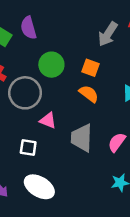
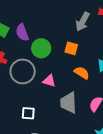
purple semicircle: (29, 28) -> (22, 32), moved
orange semicircle: (89, 94) -> (82, 73), moved
pink triangle: (48, 121) -> (49, 81), moved

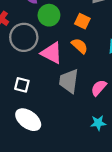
orange semicircle: (82, 73) -> (80, 46), moved
pink triangle: (49, 81) -> (52, 53), size x1.5

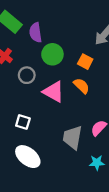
gray circle: (24, 37) -> (27, 75), size x0.6
gray trapezoid: (69, 81) -> (72, 137), moved

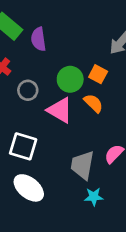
green circle: (52, 54) -> (70, 79), moved
white square: (23, 122) -> (23, 146), size x1.5
cyan star: (97, 163) -> (94, 197), moved

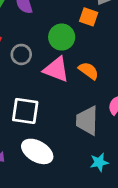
orange square: (98, 74) -> (89, 17), moved
orange semicircle: (93, 103) -> (89, 71), moved
cyan star: (94, 197) -> (99, 162), moved

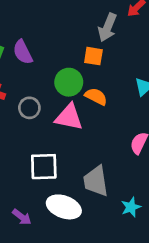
orange semicircle: (89, 71) -> (96, 96), moved
gray trapezoid: (87, 121) -> (96, 181), moved

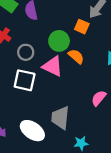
white square: (44, 167) -> (25, 80), moved

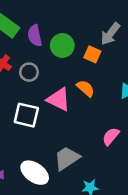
green circle: (59, 41) -> (62, 45), moved
gray circle: (26, 52) -> (29, 72), moved
gray trapezoid: (60, 118) -> (67, 158), turned 50

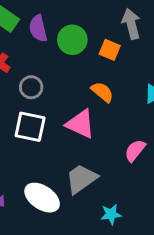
gray arrow: (110, 34) -> (131, 24), turned 130
gray circle: (29, 72) -> (31, 87), moved
pink triangle: (59, 99) -> (80, 124), moved

